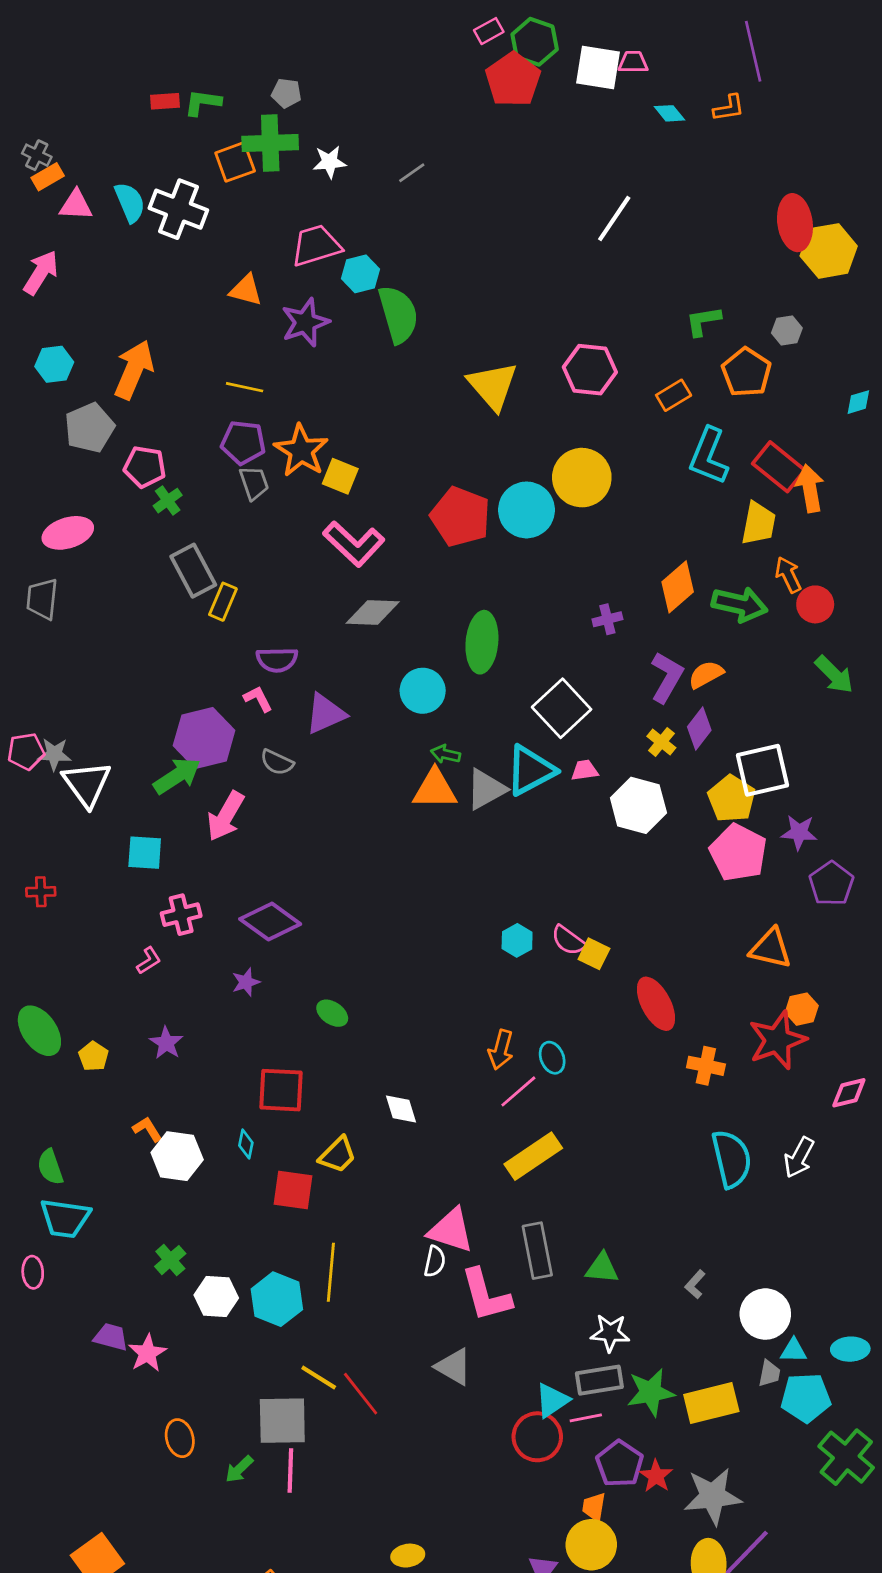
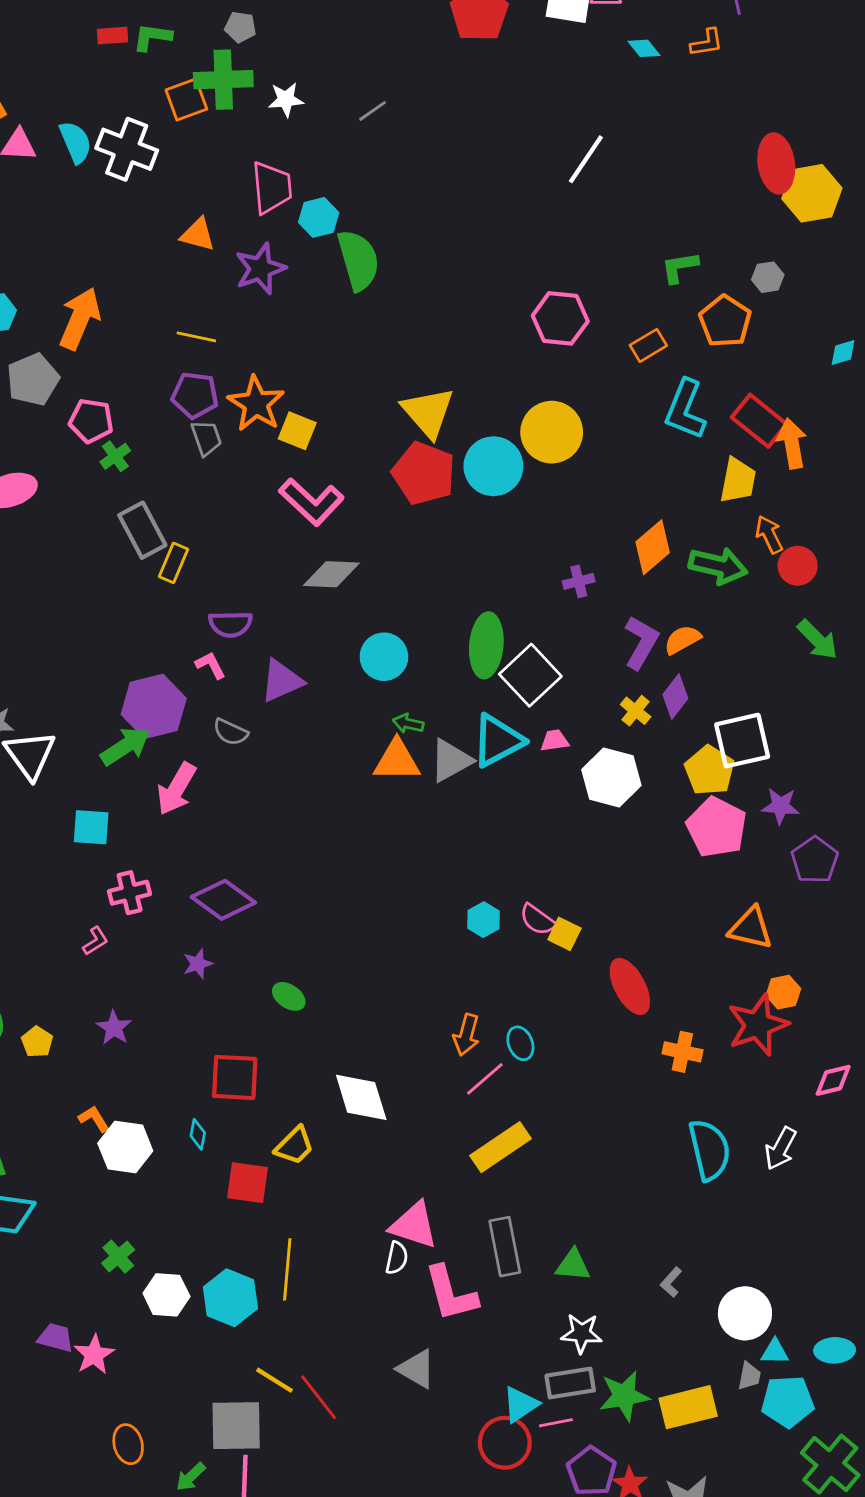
pink trapezoid: (316, 246) -> (272, 188), turned 102
yellow triangle: (493, 386) -> (428, 412), moved
green ellipse: (482, 642) -> (486, 645), moved
white diamond: (401, 1109) -> (361, 1097), size x1.6

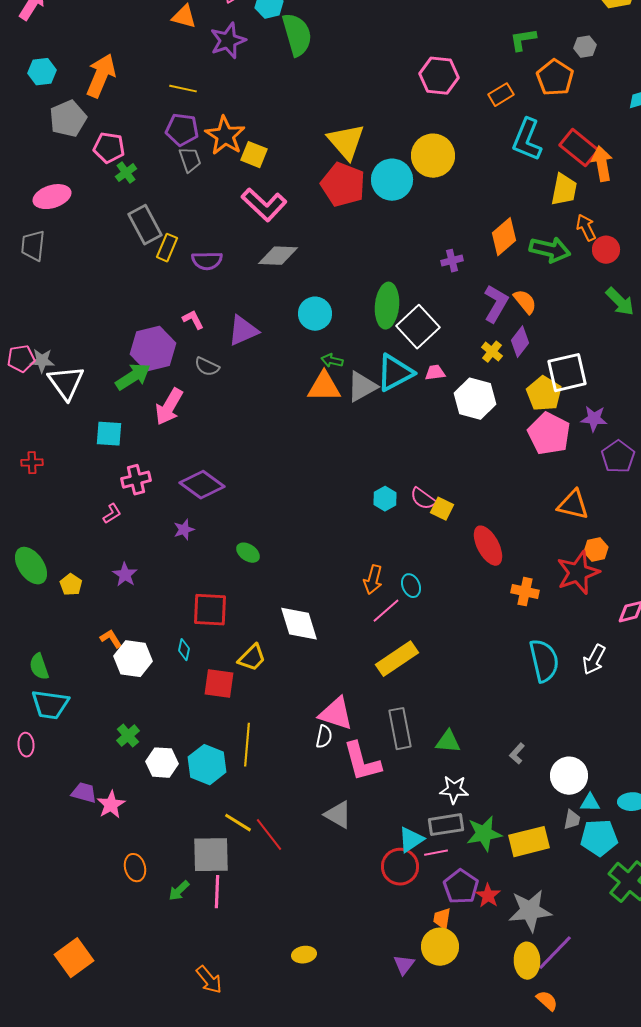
purple semicircle: (230, 624) -> (207, 261), moved
orange semicircle: (682, 640) -> (525, 302), turned 80

